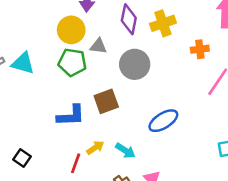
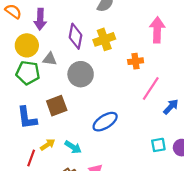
blue L-shape: (71, 116) -> (27, 118), turned 85

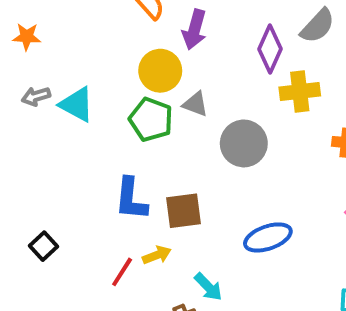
purple diamond: (75, 36) -> (270, 49), moved
brown square: (57, 106) -> (183, 211), moved
cyan arrow: (73, 147) -> (208, 287), moved

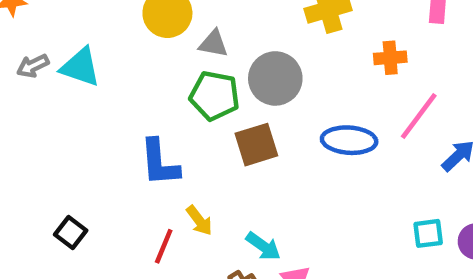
green pentagon: (151, 120) -> (215, 96), moved
brown square: (183, 211) -> (256, 145), moved
blue ellipse: (268, 237) -> (349, 140), moved, turned 33
yellow arrow: (157, 255) -> (199, 221), turned 84

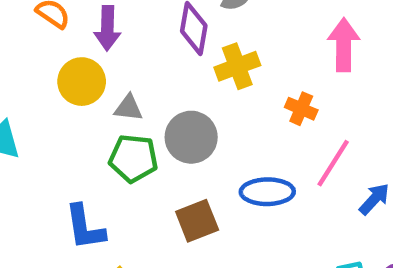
orange cross: (390, 58) -> (301, 109), turned 32
brown square: (256, 145) -> (197, 221), moved

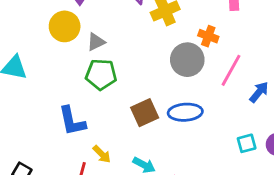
gray triangle: (128, 108) -> (96, 42), turned -30
gray circle: (191, 137) -> (187, 60), moved
blue ellipse: (267, 192) -> (185, 112), moved

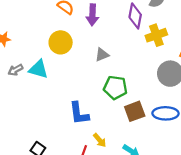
yellow circle: (65, 26) -> (61, 42), moved
green pentagon: (101, 74) -> (115, 88), moved

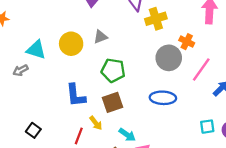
yellow circle: (61, 42) -> (71, 44), moved
gray arrow: (15, 70) -> (21, 70), moved
brown square: (135, 111) -> (112, 102), moved

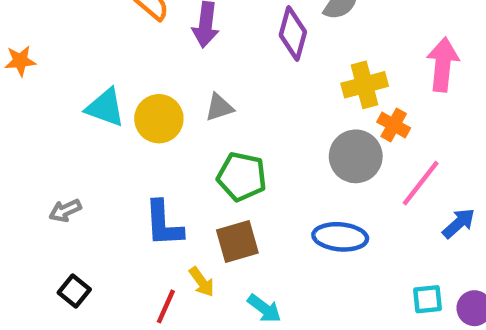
yellow cross: (156, 19) -> (365, 85), moved
cyan triangle: (36, 50) -> (105, 108), moved
gray arrow: (21, 70) -> (65, 211), moved

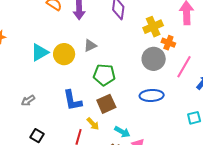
cyan triangle: (105, 108) -> (40, 52), turned -42

